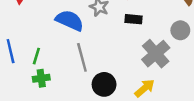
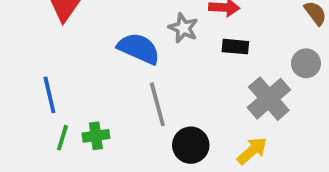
green line: (36, 56) -> (62, 138), moved

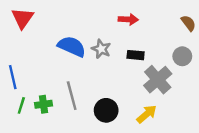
gray star: (183, 28) -> (101, 49), moved
black rectangle: (235, 47) -> (136, 55), moved
gray line: (157, 104) -> (72, 96), moved

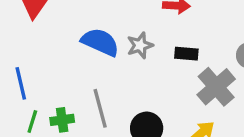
gray star: (101, 49) -> (140, 45), turned 30

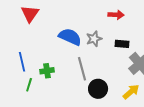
gray line: (100, 108) -> (82, 69), moved
green cross: (62, 120) -> (47, 71), moved

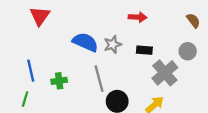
green line: (29, 85) -> (25, 99), moved

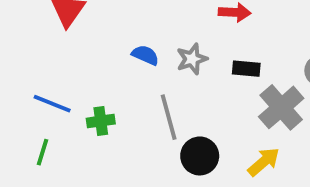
blue semicircle: (85, 42) -> (145, 55), size x0.6
blue line: (31, 71) -> (52, 104), turned -55

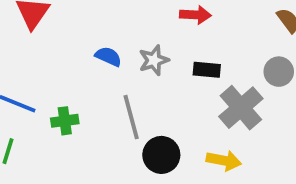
yellow arrow: (264, 162) -> (224, 161), turned 52

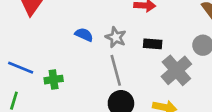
gray star: (154, 60) -> (116, 37), turned -30
gray line: (131, 117) -> (116, 70), moved

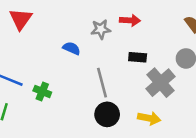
gray star: (116, 37) -> (101, 29), moved, turned -30
green cross: (54, 80) -> (42, 92), turned 30

